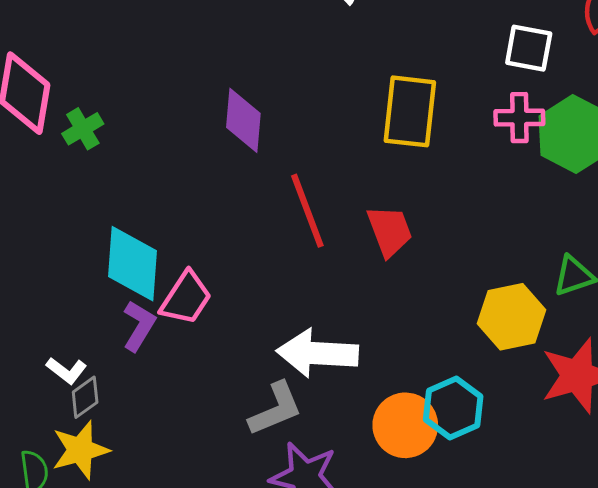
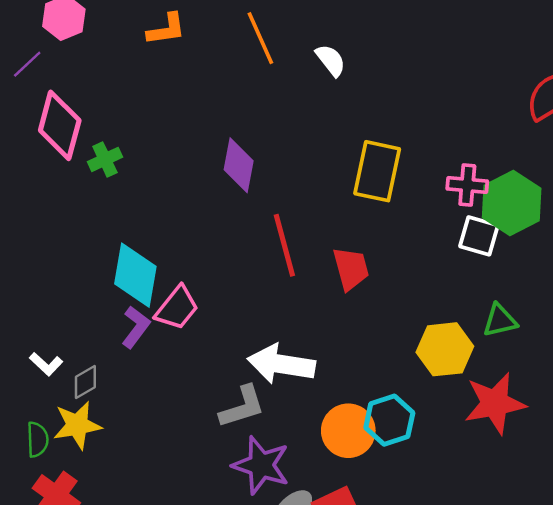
white square: (529, 48) -> (479, 236), moved
white L-shape: (66, 370) -> (46, 364), moved

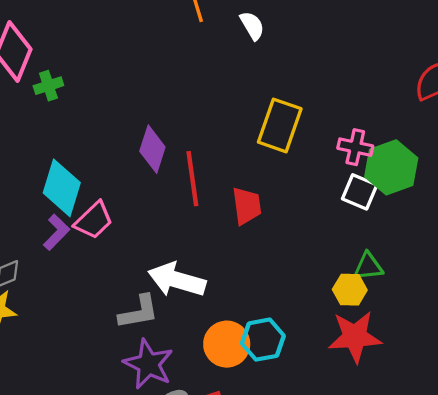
purple diamond: (239, 165) -> (152, 149), moved
yellow hexagon: (445, 349) -> (350, 290), moved, size x0.7

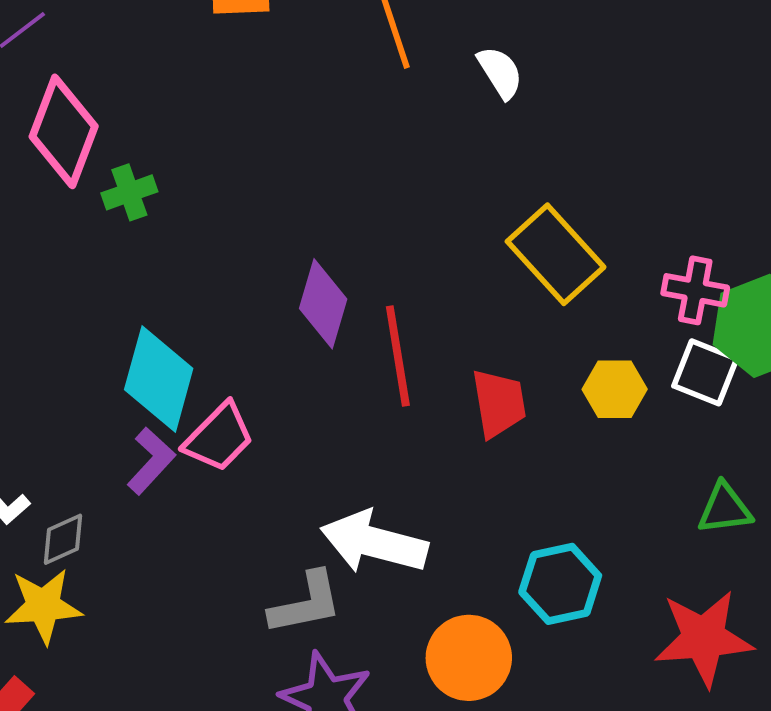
yellow rectangle: (280, 125) -> (556, 254), turned -60
yellow hexagon: (350, 290) -> (615, 389), moved
cyan hexagon: (263, 340) -> (560, 584), moved

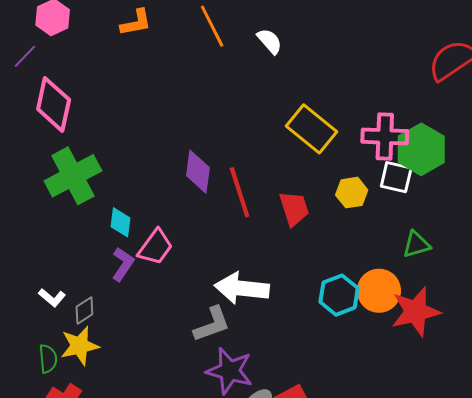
green cross: (129, 192) -> (73, 176), moved, size x2.0
pink cross: (695, 290) -> (385, 136), size x1.4
cyan diamond: (159, 379) -> (121, 222), size x0.6
orange circle: (469, 658) -> (379, 291), moved

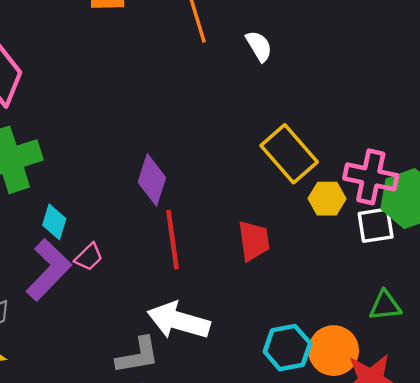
white square: (396, 177) -> (376, 225), turned -32
red line: (240, 192) -> (173, 240), moved
yellow hexagon: (352, 193) -> (327, 199), moved
pink trapezoid: (155, 247) -> (89, 257), size x0.7
purple L-shape: (123, 264) -> (49, 270), size x1.6

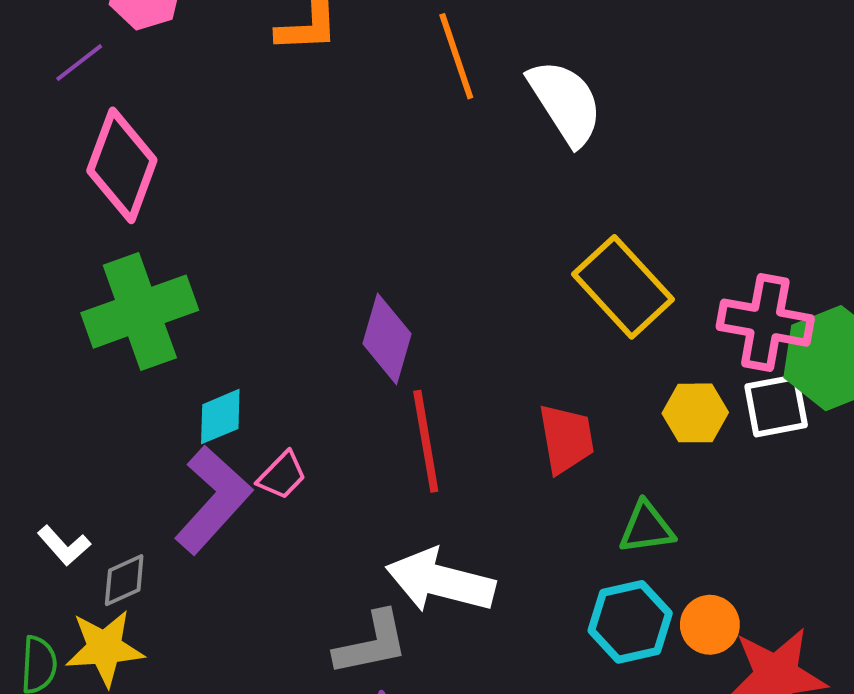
white semicircle: (259, 46) -> (565, 102), size x1.6
yellow hexagon: (327, 199) -> (695, 413), moved
cyan diamond: (54, 222) -> (220, 417), turned 52
green triangle: (385, 306) -> (647, 528), moved
orange circle: (334, 351) -> (710, 625), size x0.7

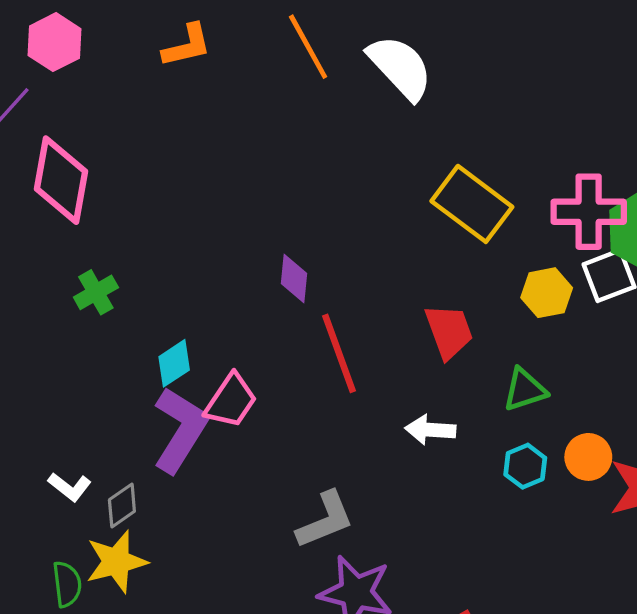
green cross: (140, 312) -> (96, 292), size x0.5
purple diamond: (387, 339) -> (294, 279), size x0.7
pink trapezoid: (282, 475) -> (231, 401), size x1.4
white arrow: (440, 581) -> (430, 430), moved, size x0.6
cyan hexagon: (630, 622) -> (525, 466), size x0.7

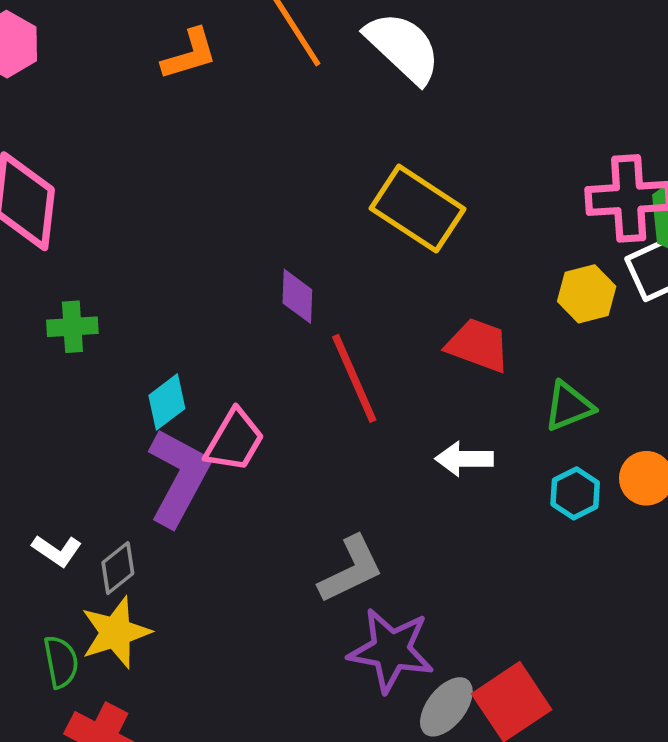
orange L-shape: (187, 46) -> (190, 54), moved
yellow rectangle: (472, 204) -> (417, 209), moved
green cross: (96, 292) -> (72, 327), turned 30
red trapezoid: (449, 331) -> (478, 345), turned -46

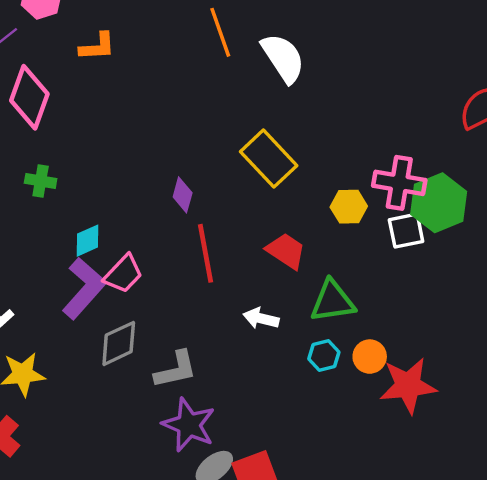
orange L-shape: (190, 54) -> (97, 47), moved
yellow hexagon: (587, 294) -> (349, 207), moved
green triangle: (569, 406) -> (333, 301), size x1.4
gray diamond: (118, 568) -> (119, 343), moved, size x1.5

